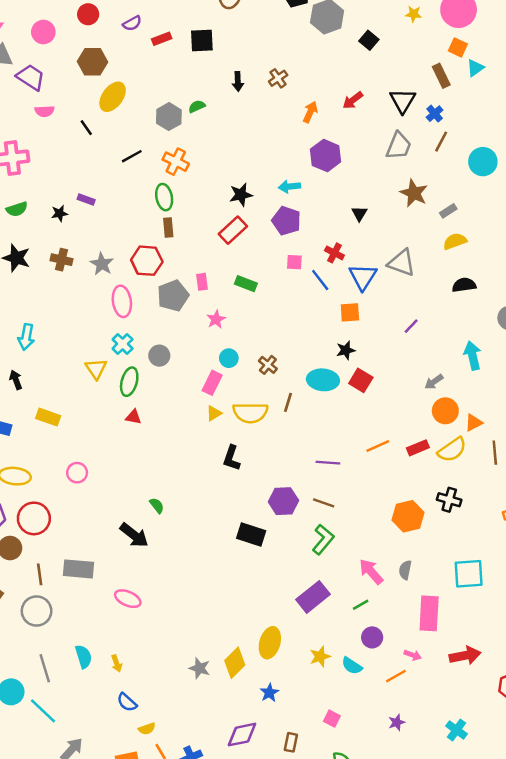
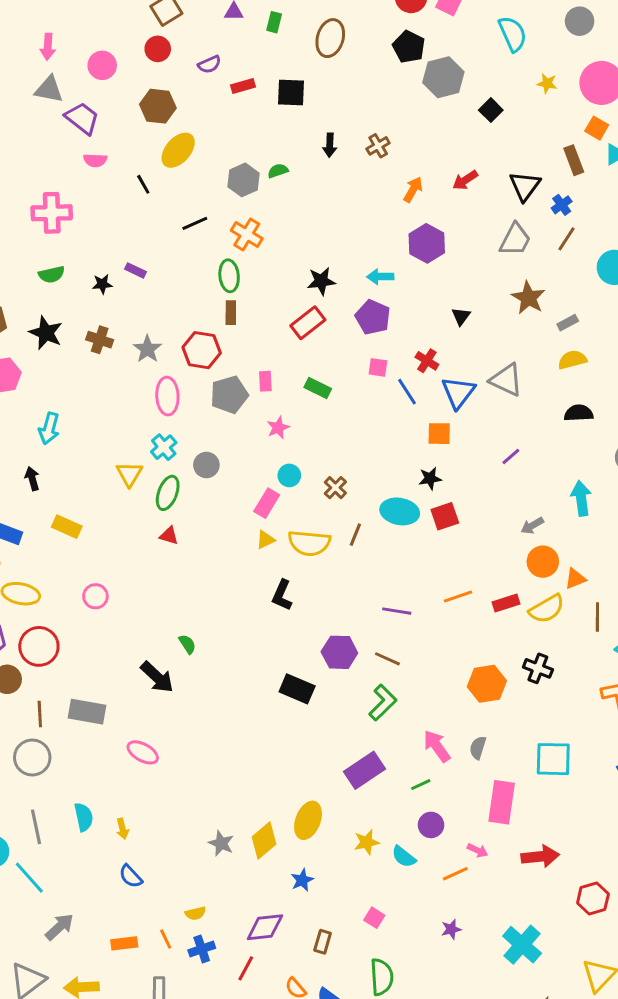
red square: (361, 380) -> (445, 516), turned 35
yellow semicircle: (147, 729) -> (195, 913), moved
cyan cross: (456, 730) -> (522, 945), size x1.5

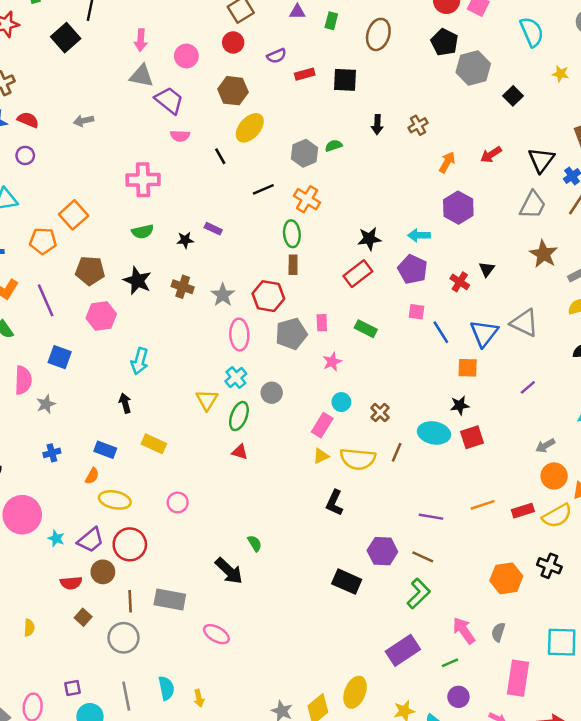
red cross: (427, 361) -> (460, 282), moved

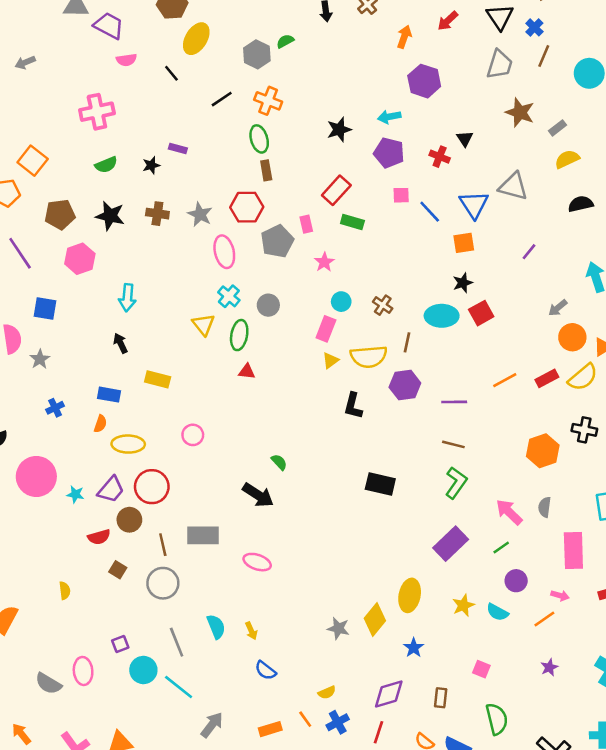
red rectangle: (358, 274) -> (336, 190), moved
purple hexagon: (382, 551) -> (405, 385), moved

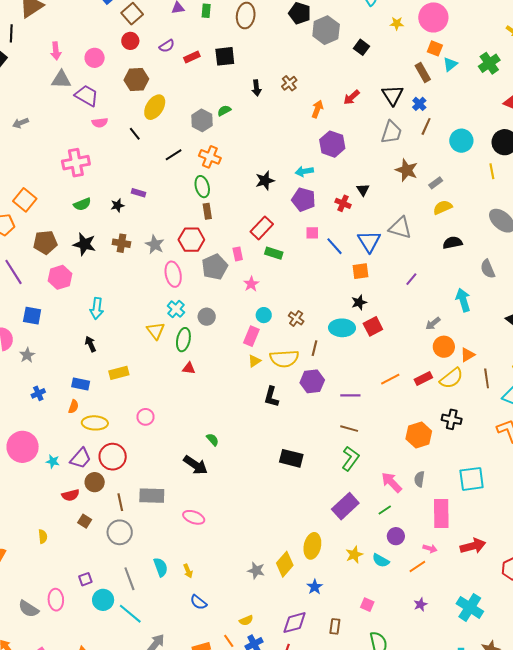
yellow rectangle: (158, 379) -> (119, 373), turned -30

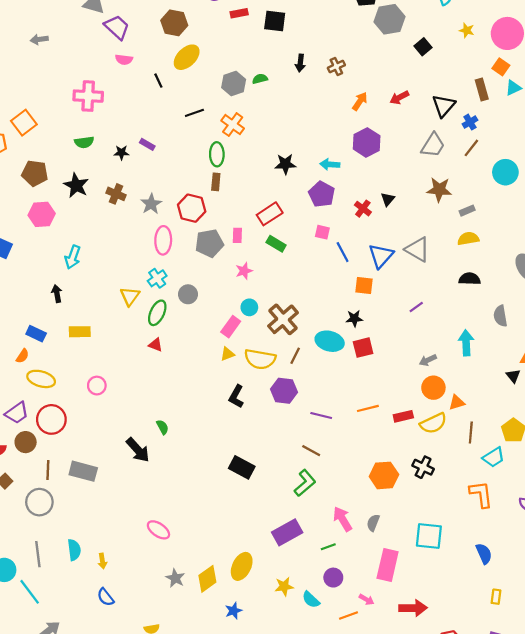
brown star: (407, 170) -> (439, 190), turned -30
brown cross: (296, 318) -> (283, 319), size x1.8
pink ellipse: (194, 517) -> (158, 530), moved

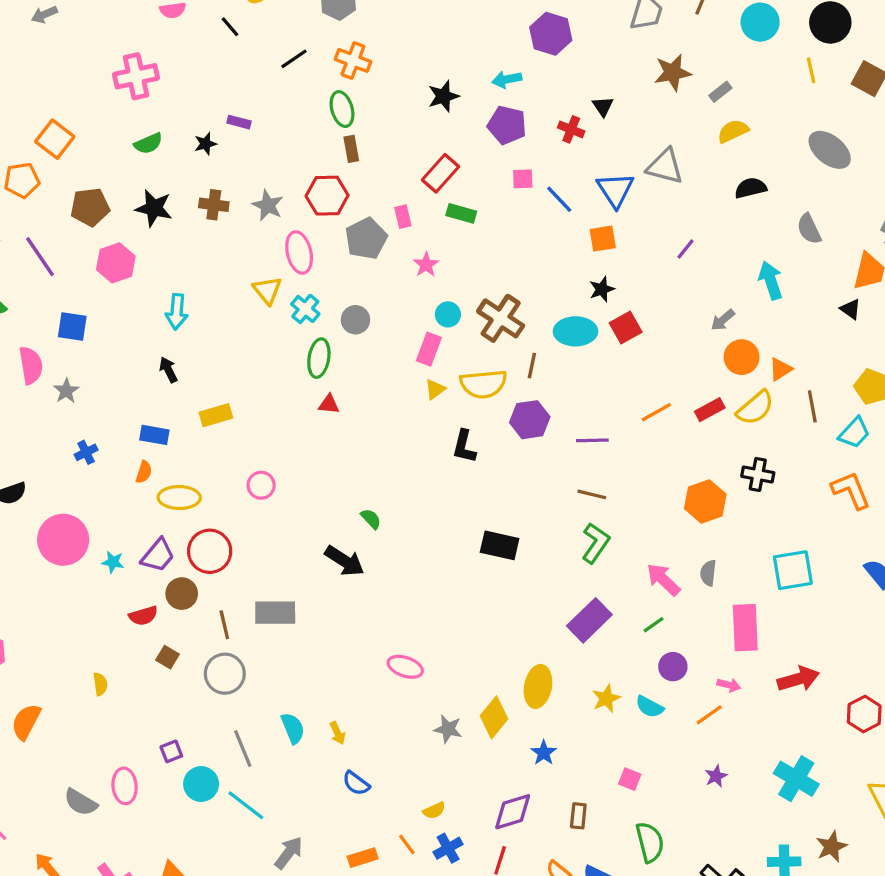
yellow triangle: (130, 296) -> (267, 290), moved

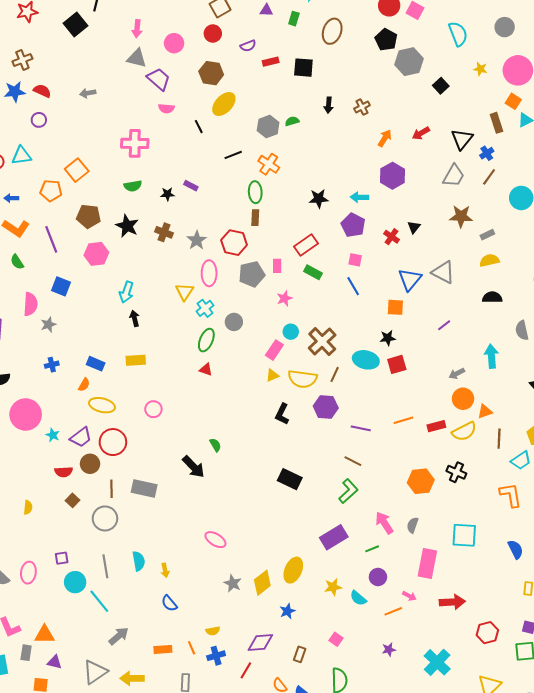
blue line: (559, 199) -> (353, 286), moved
black arrow: (168, 370) -> (135, 318), moved

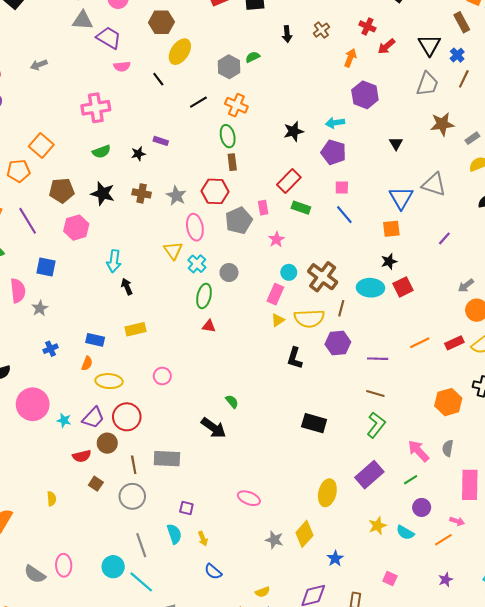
red cross: (391, 237) -> (367, 26), moved
purple square: (62, 558) -> (186, 508), moved, turned 32
yellow ellipse: (293, 570) -> (327, 493), moved

